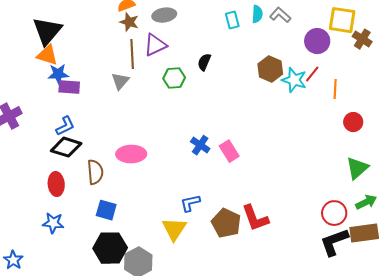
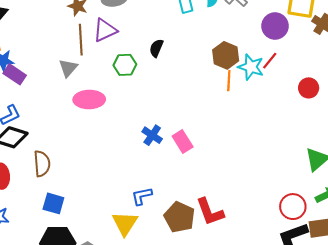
purple rectangle: (69, 87) -> (15, 74), turned 30
orange line: (335, 89) -> (229, 81), moved
red circle: (353, 122) -> (309, 88), moved
pink ellipse: (131, 154) -> (89, 99), moved

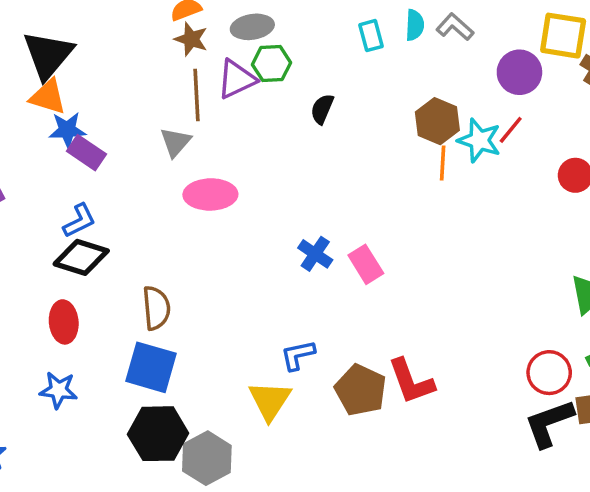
green hexagon: (125, 65) -> (272, 64), moved
brown semicircle: (42, 164) -> (156, 308), moved
blue square: (53, 203) -> (151, 367), size x1.4

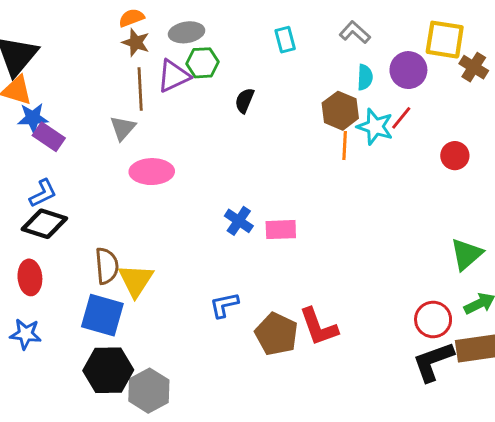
cyan semicircle: (415, 25) -> (365, 77), moved
pink rectangle: (366, 264) -> (281, 230), turned -60
yellow triangle: (270, 401) -> (136, 280), moved

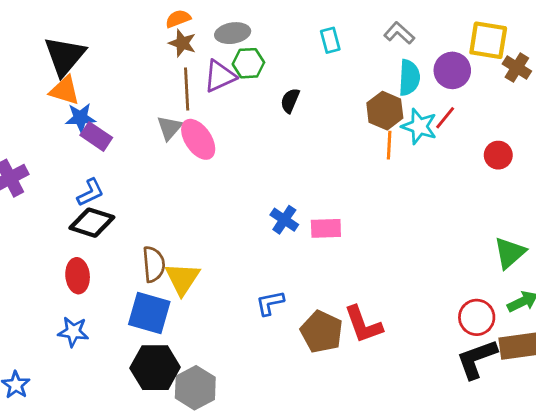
cyan semicircle: (365, 77) -> (409, 78), size x1.4
pink ellipse: (152, 172) -> (198, 139), moved, turned 57

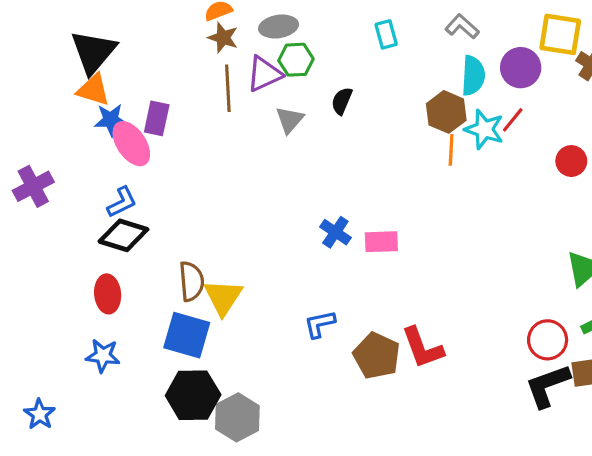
gray triangle: (169, 128) -> (290, 120), moved
purple rectangle: (96, 136) -> (157, 118), moved, turned 68
pink ellipse: (198, 139) -> (131, 144), moved

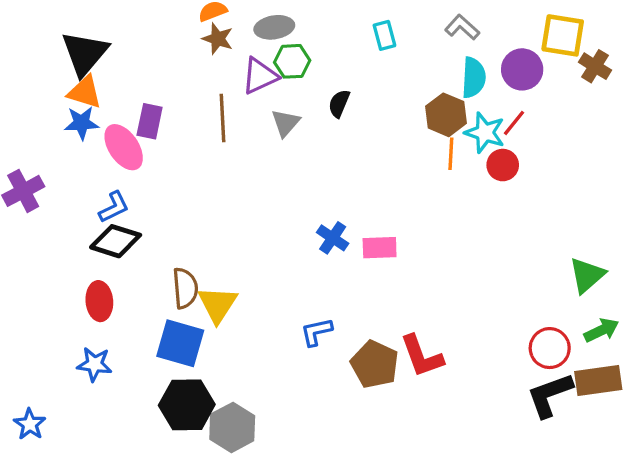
brown line: (228, 88) -> (222, 118), moved
blue star: (111, 120) -> (82, 123), moved
red circle: (571, 161) -> (503, 165), moved

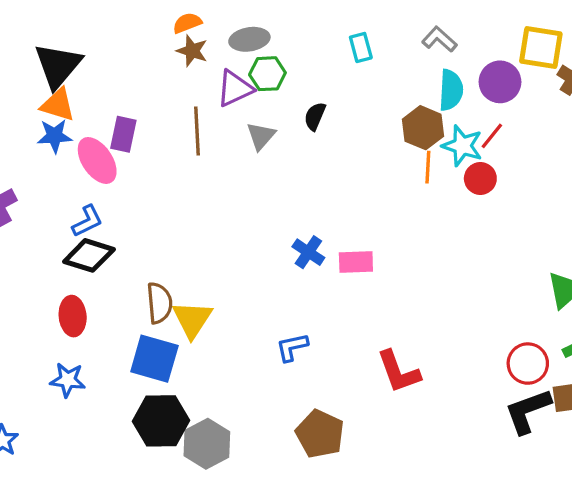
brown pentagon: (375, 364) -> (320, 434), moved

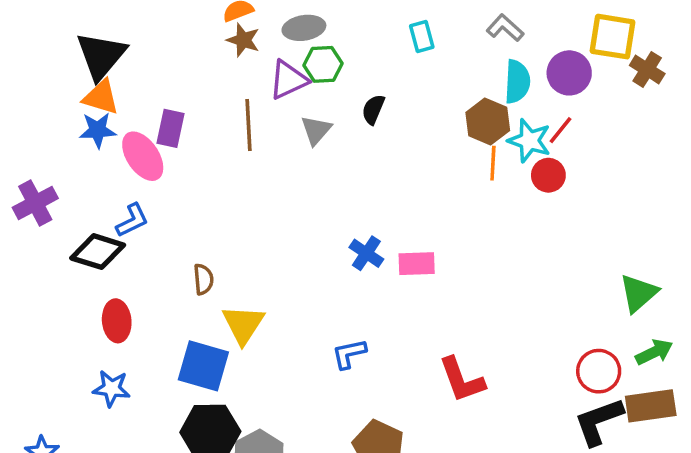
black diamond: (89, 255) -> (98, 252), moved
brown semicircle: (159, 303) -> (203, 279), moved, size x0.7

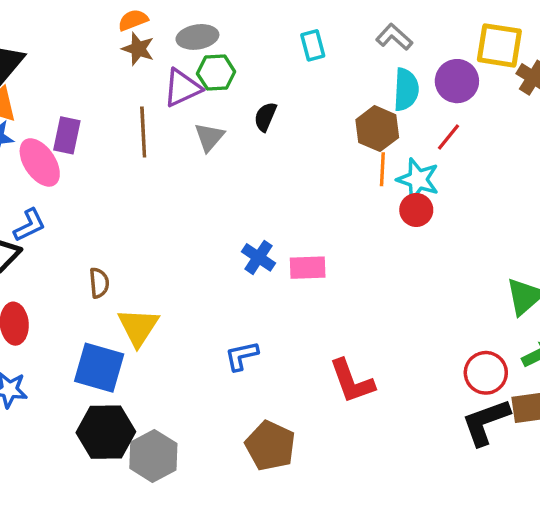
cyan star: (529, 141) -> (418, 179), moved
red circle: (548, 175) -> (416, 210), moved

